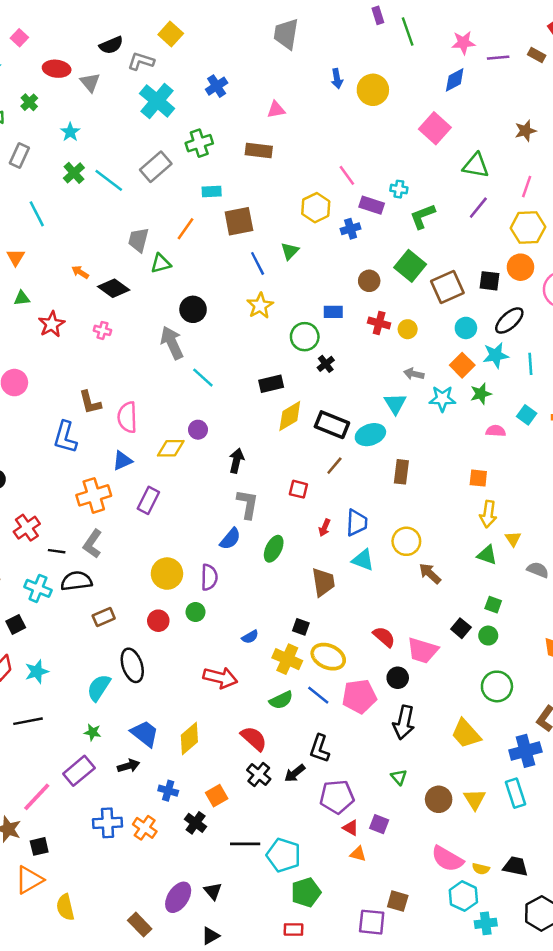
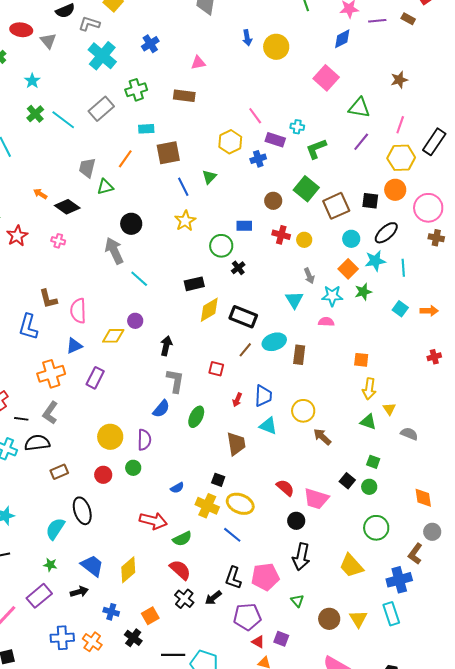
gray arrow: (414, 374) -> (309, 276), turned -126
pink semicircle: (496, 431) -> (326, 322), moved
cyan ellipse: (370, 435) -> (274, 342), moved
pink pentagon: (359, 696) -> (265, 577), moved
green semicircle: (281, 700) -> (182, 539), moved

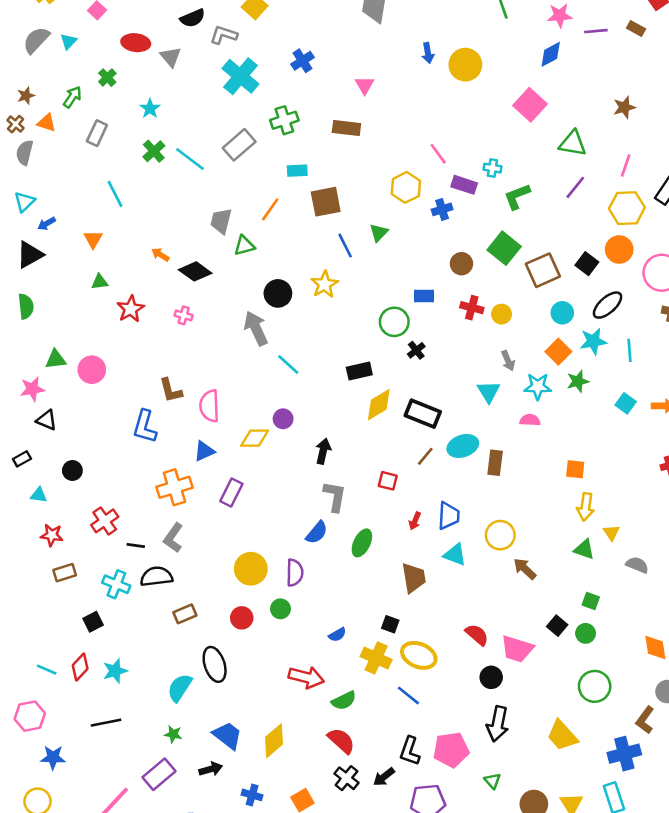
pink triangle: (198, 63) -> (365, 85), turned -49
black square: (370, 201) -> (587, 264), turned 30
yellow star: (185, 221) -> (324, 284), moved

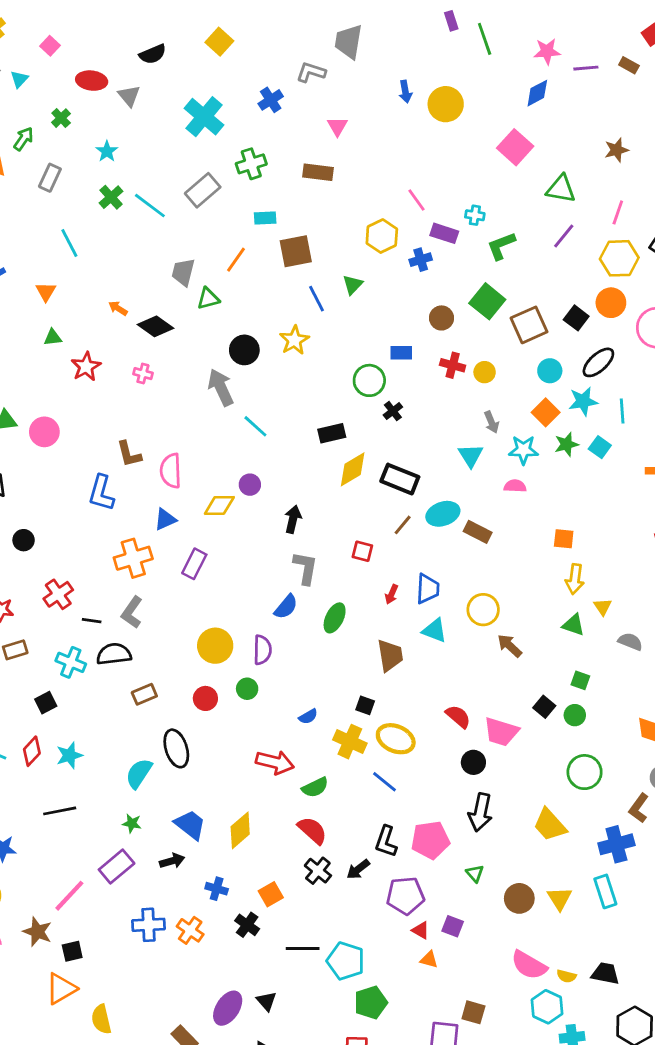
gray L-shape: (224, 35) -> (311, 72), moved
cyan square: (626, 403) -> (600, 447), moved
brown rectangle: (495, 463) -> (478, 532), turned -70

